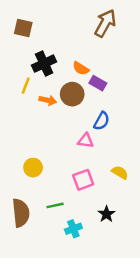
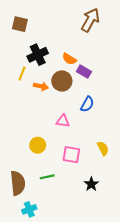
pink triangle: (86, 141) -> (63, 121), moved
yellow circle: (33, 168) -> (38, 145), moved
yellow semicircle: (120, 172) -> (103, 148), turned 32
pink square: (83, 180) -> (71, 155), turned 30
cyan cross: (73, 229) -> (29, 209), moved

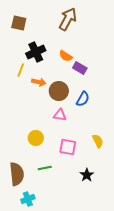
brown arrow: (90, 20) -> (68, 19), moved
brown circle: (62, 81) -> (59, 91), moved

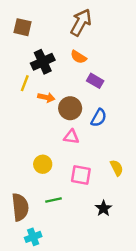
orange semicircle: (66, 56) -> (78, 57), moved

